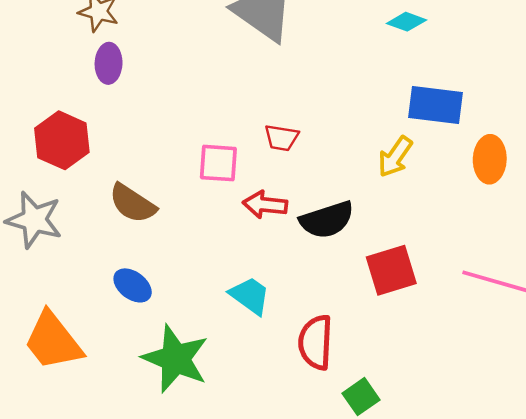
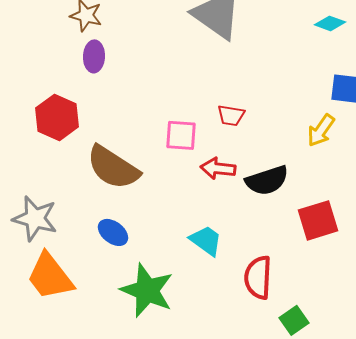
brown semicircle: (133, 203) -> (113, 167), size x1.4
gray star: (34, 220) -> (35, 218), moved

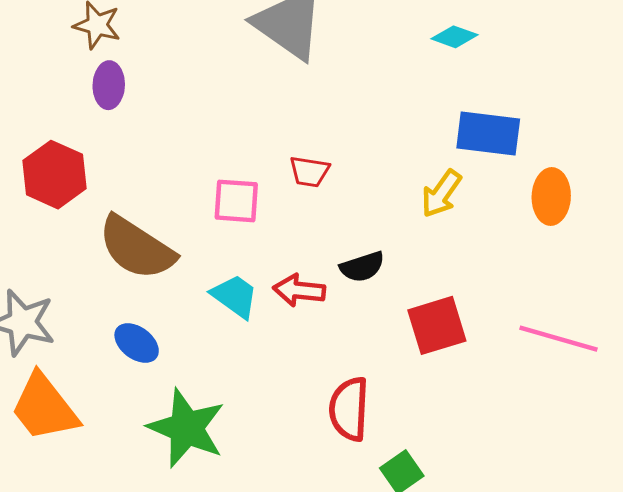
red arrow: (218, 168) -> (299, 290), moved
black semicircle: (267, 180) -> (362, 267), size x0.7
cyan trapezoid: (206, 240) -> (235, 296), moved

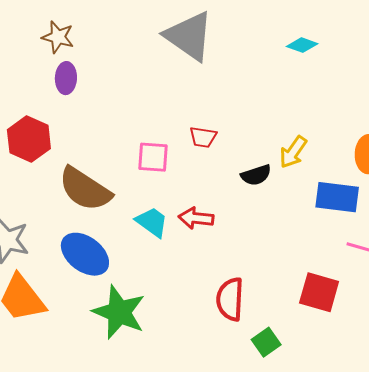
blue rectangle: (488, 134) -> (337, 197), moved
black semicircle: (362, 267) -> (256, 175), moved
red square: (437, 325) -> (319, 292), moved, turned 33
blue ellipse: (137, 343) -> (85, 254), size x1.6

